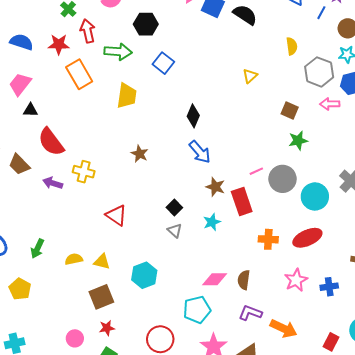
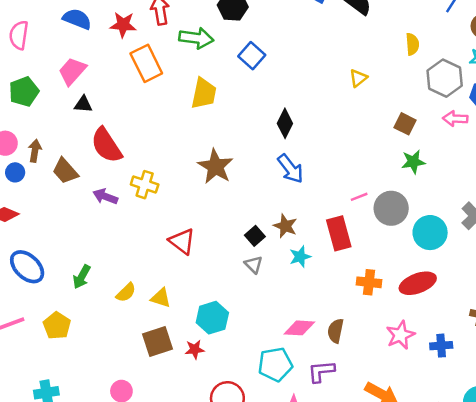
brown star: (140, 154) -> (215, 167), size x1.6
brown star: (215, 187) -> (285, 226), moved
yellow semicircle: (74, 259) -> (126, 292), turned 144
purple L-shape: (250, 313) -> (321, 371), moved, turned -30
red star: (107, 328) -> (195, 349), moved

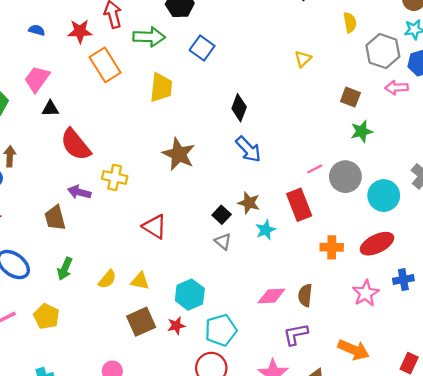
blue semicircle: (77, 19) -> (37, 30), size x0.6
brown trapezoid: (65, 171) -> (55, 218), moved, turned 32
blue cross: (441, 346) -> (403, 280), moved
cyan pentagon: (275, 364) -> (221, 330), moved

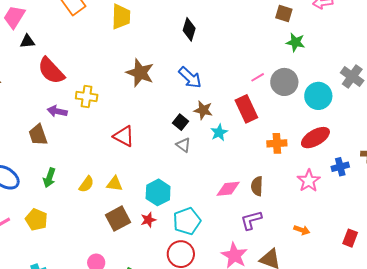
green star: (362, 131) -> (296, 42), turned 30
blue arrow: (248, 149) -> (190, 78), moved
orange arrow: (354, 350) -> (302, 230), size x0.6

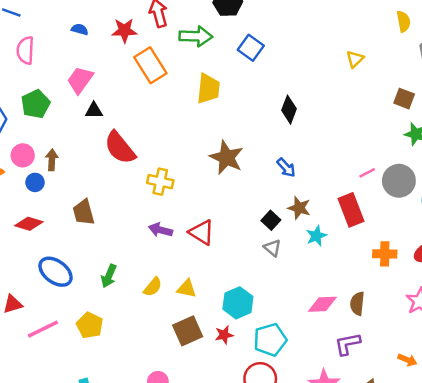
blue arrow: (190, 78) -> (286, 168), size x0.7
purple arrow: (57, 111) -> (161, 230), moved
brown trapezoid: (38, 135) -> (84, 212), moved

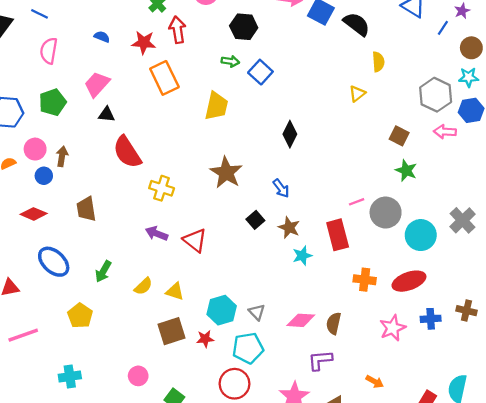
yellow semicircle: (404, 21) -> (378, 62), moved
green arrow: (196, 36) -> (230, 61), moved, size x0.6
black square: (271, 220) -> (255, 220), moved
gray triangle: (272, 248) -> (257, 312), moved
pink line: (43, 329) -> (23, 335), moved

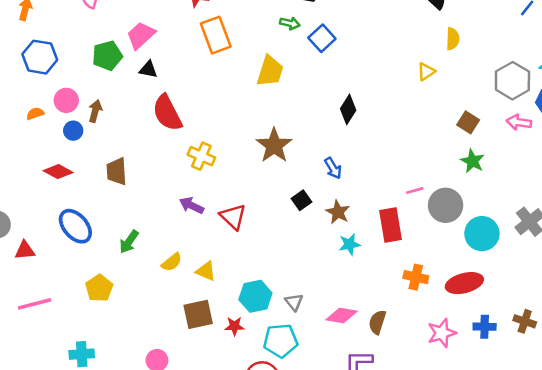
green pentagon: (53, 102) -> (107, 56), moved

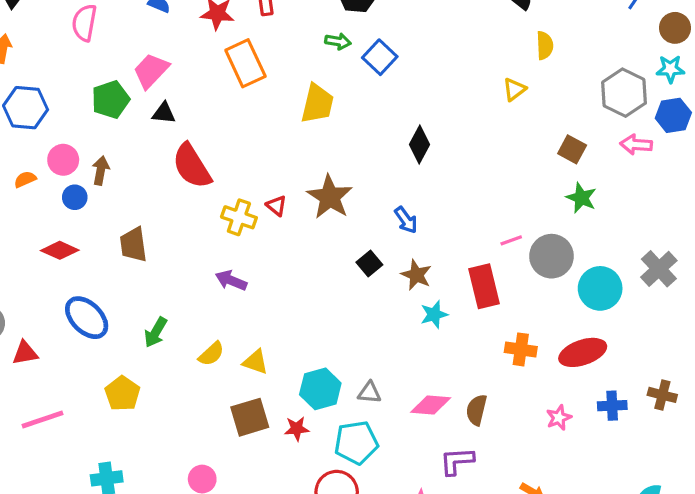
red triangle: (233, 217) -> (276, 206), moved, size x0.6
gray triangle: (294, 302) -> (369, 393), turned -42
pink star: (442, 333) -> (559, 418), size x0.7

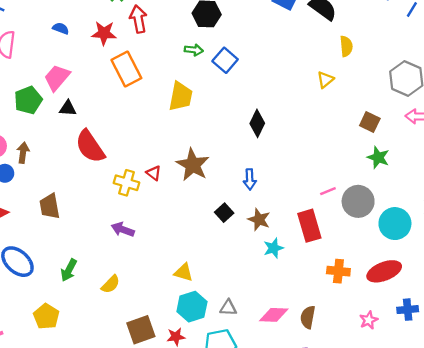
blue arrow: (406, 220) -> (250, 179), turned 36
yellow triangle: (255, 362) -> (184, 272), moved

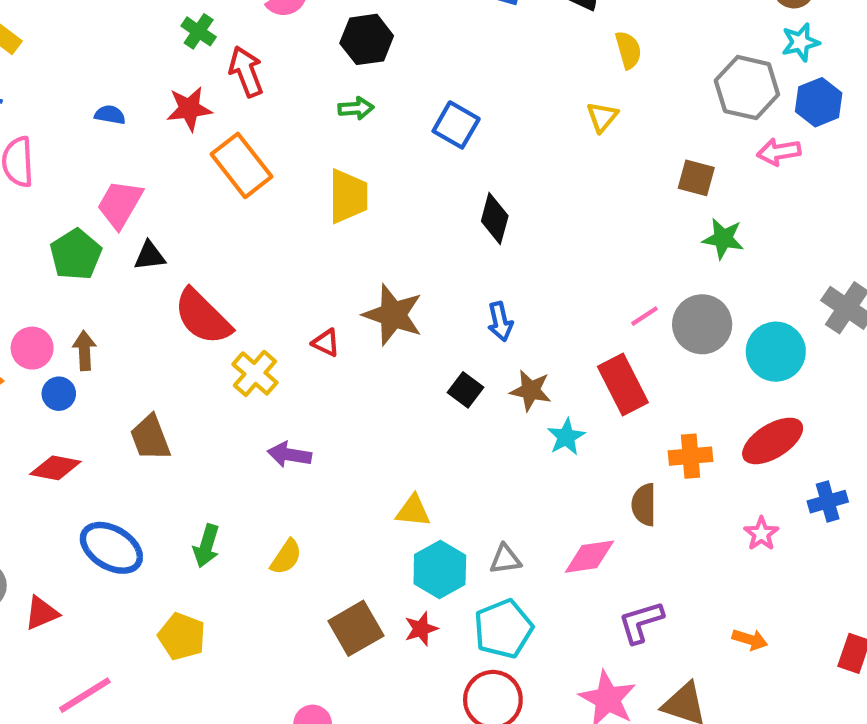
blue square: (225, 60) -> (456, 125), moved
yellow cross: (126, 183) -> (255, 373), moved, turned 35
brown semicircle: (308, 317) -> (644, 505), moved

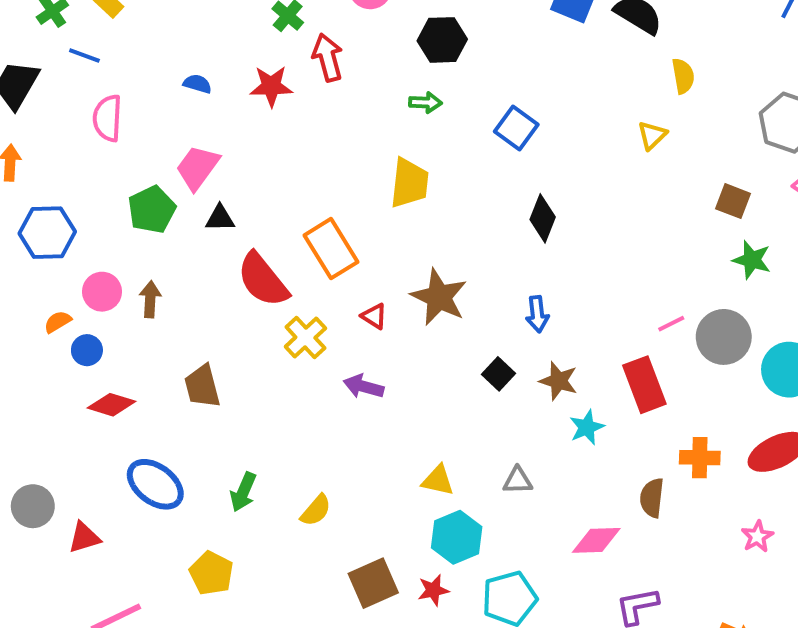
orange rectangle: (241, 165) -> (331, 249), moved
blue circle: (59, 394) -> (87, 350), moved
purple arrow: (289, 455) -> (364, 386), moved
gray triangle: (505, 559) -> (518, 480), moved

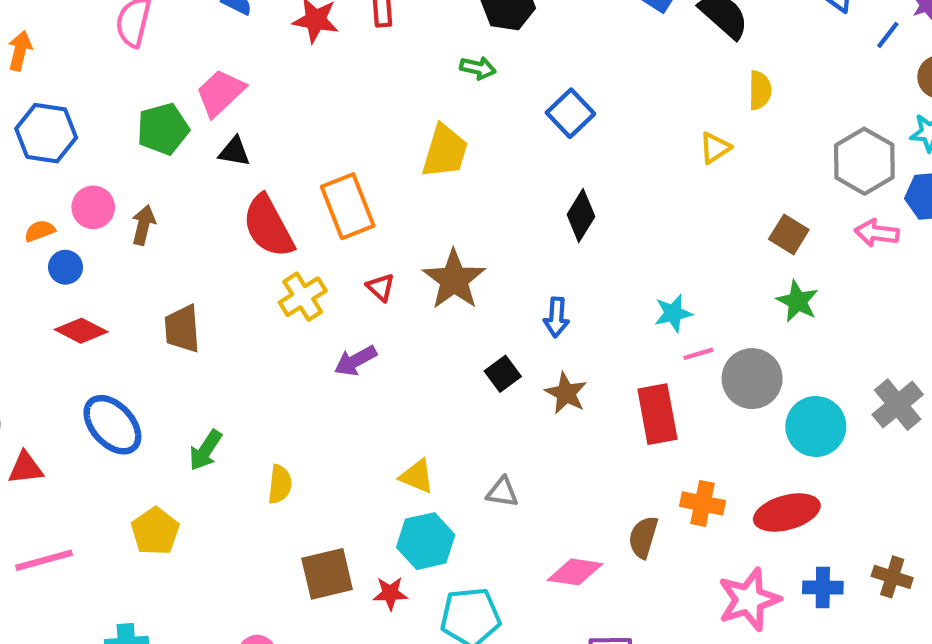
purple arrow: (364, 386) -> (356, 361), turned -54
cyan star: (587, 427) -> (673, 313), moved
yellow semicircle: (316, 510) -> (280, 484), turned -44
pink star: (757, 536) -> (749, 600), size x1.8

